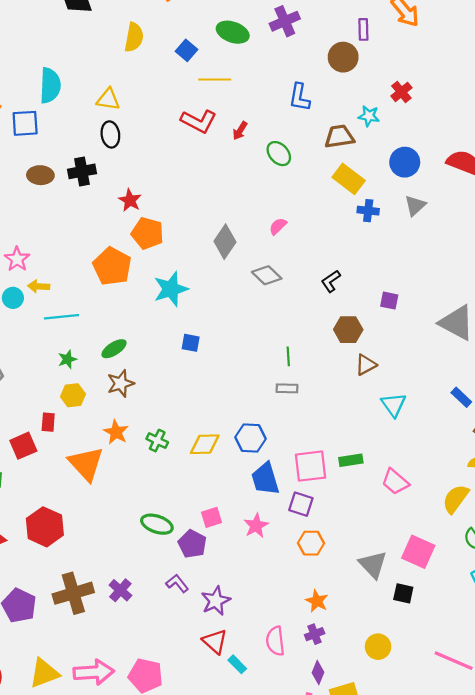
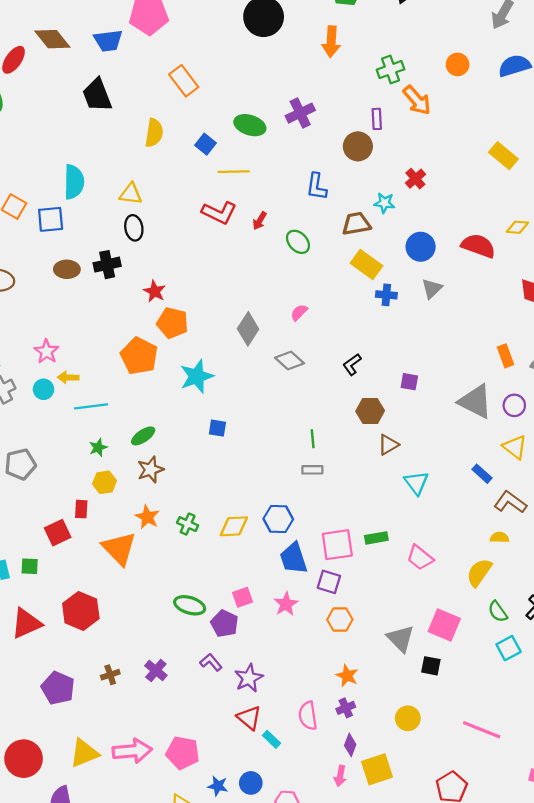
brown cross: (73, 593) -> (110, 675), size x0.5

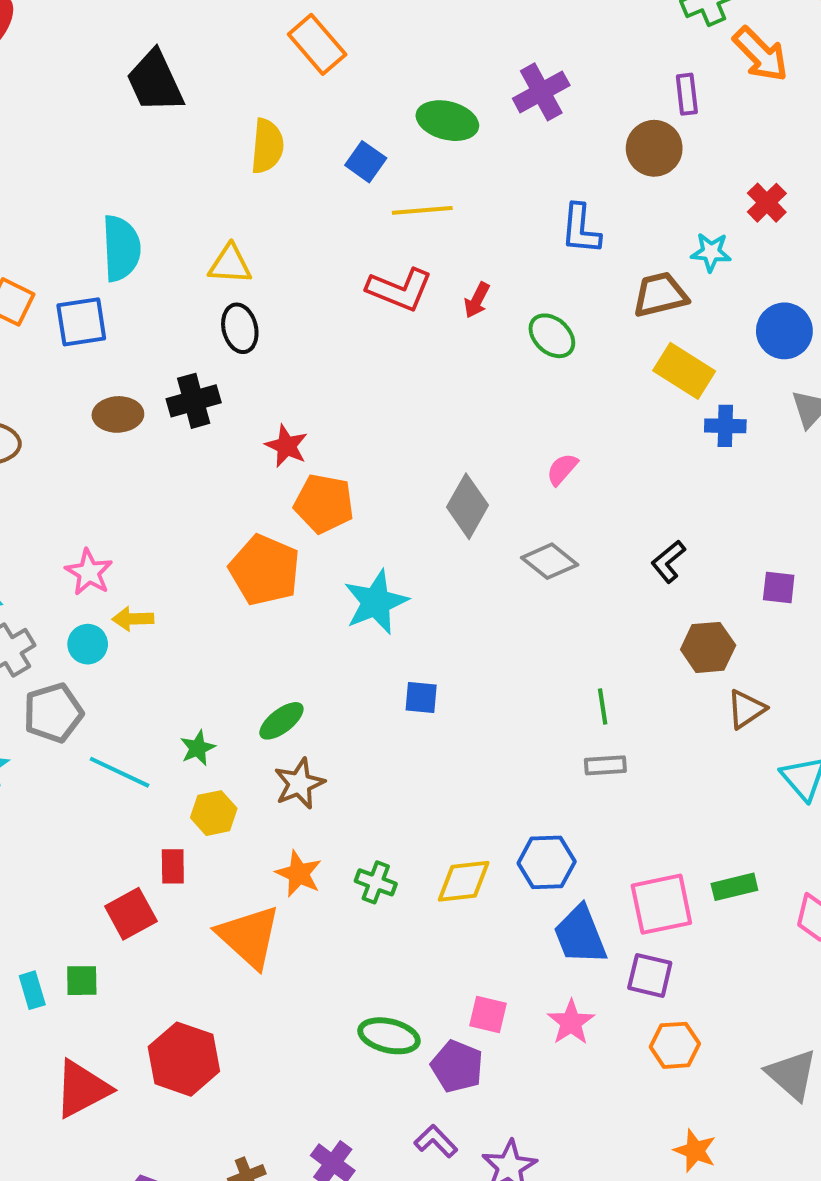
cyan line: (91, 406) -> (120, 772), moved, turned 36
gray pentagon: (20, 464) -> (53, 713), moved
pink square: (242, 597) -> (488, 1015), turned 36

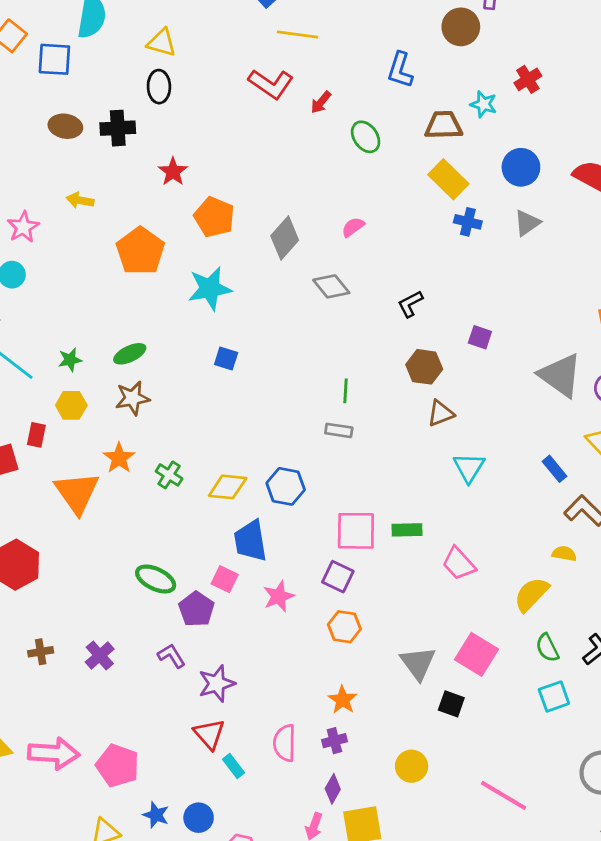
orange pentagon: (324, 504) -> (214, 217), moved
yellow arrow: (133, 619) -> (80, 200), moved
blue trapezoid: (580, 935) -> (250, 541), moved

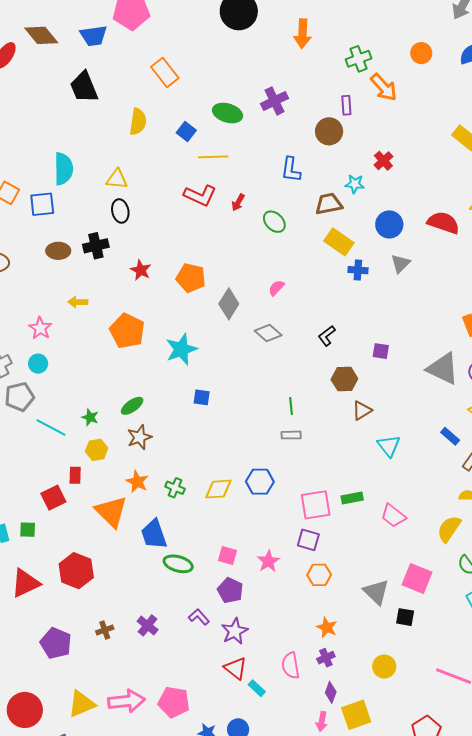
orange pentagon: (214, 217) -> (191, 278), moved
green star: (70, 360) -> (90, 417), turned -30
blue trapezoid: (250, 541) -> (154, 534), moved
purple pentagon: (196, 609) -> (230, 590), moved

